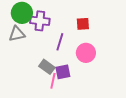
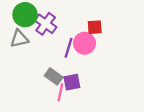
purple cross: (40, 21) -> (46, 24), turned 30
pink circle: (86, 53) -> (84, 43), moved

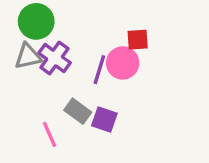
purple cross: (46, 24) -> (54, 58), moved
purple square: (72, 82) -> (104, 119), turned 30
pink line: (60, 92) -> (49, 134), moved, turned -36

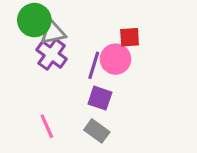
gray triangle: (28, 56) -> (53, 33), moved
gray rectangle: (78, 111) -> (97, 131), moved
purple square: (104, 119) -> (100, 98), moved

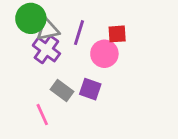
purple line: (94, 65) -> (79, 33), moved
gray rectangle: (97, 131) -> (62, 90), moved

